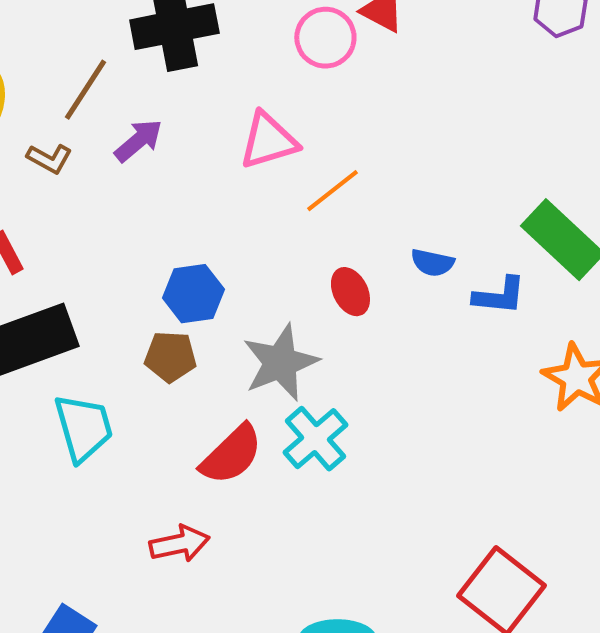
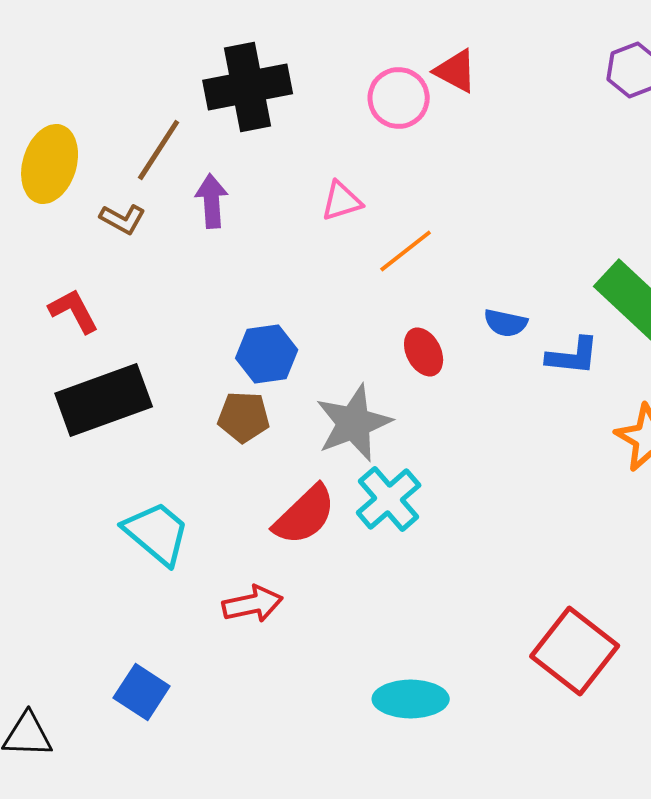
purple arrow: (138, 141) -> (212, 201), turned -54
pink triangle: (268, 141) -> (342, 201), size x0.7
cyan trapezoid: (83, 428) -> (157, 533), moved, turned -34

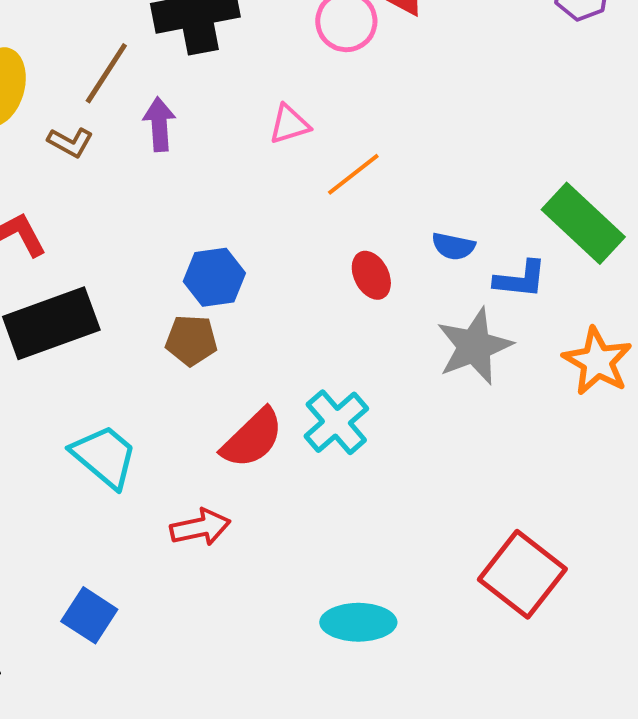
gray star: (354, 423) -> (474, 346), moved

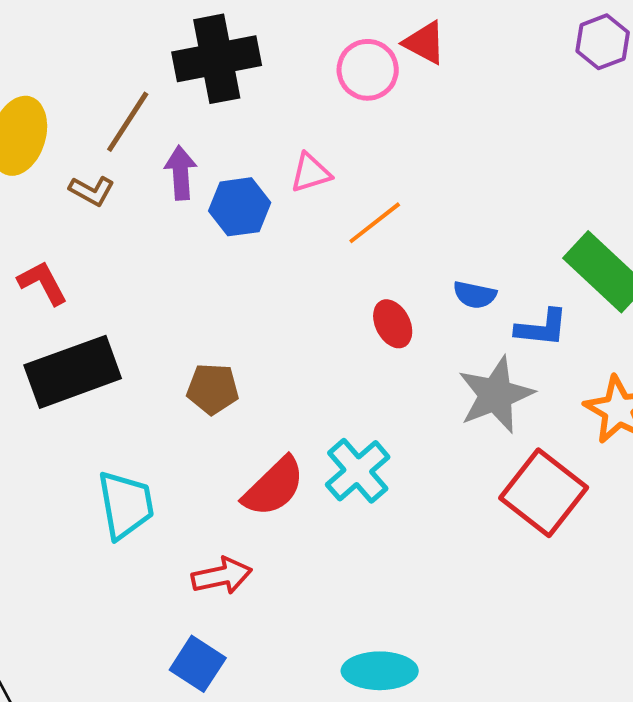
blue hexagon: (214, 277) -> (240, 207), moved
cyan trapezoid: (104, 456) -> (126, 505), turned 40
red square: (522, 574) -> (544, 493), moved
blue square: (89, 615) -> (198, 664), moved

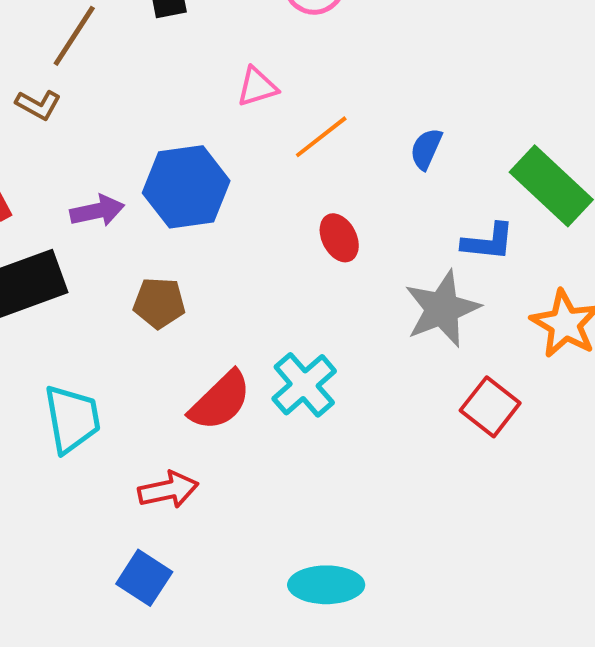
purple arrow: (181, 173) -> (97, 211), moved, turned 82
blue hexagon: (240, 207) -> (186, 187), moved, size x1.4
blue semicircle: (475, 295) -> (426, 149), moved, turned 102
red square: (544, 493) -> (490, 407), size x0.7

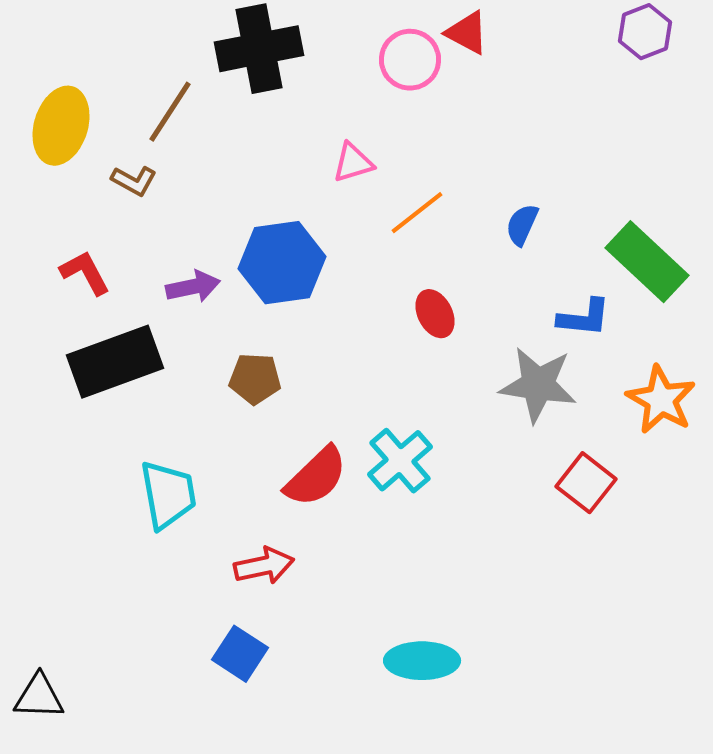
gray star: (442, 309) -> (538, 385), turned 30

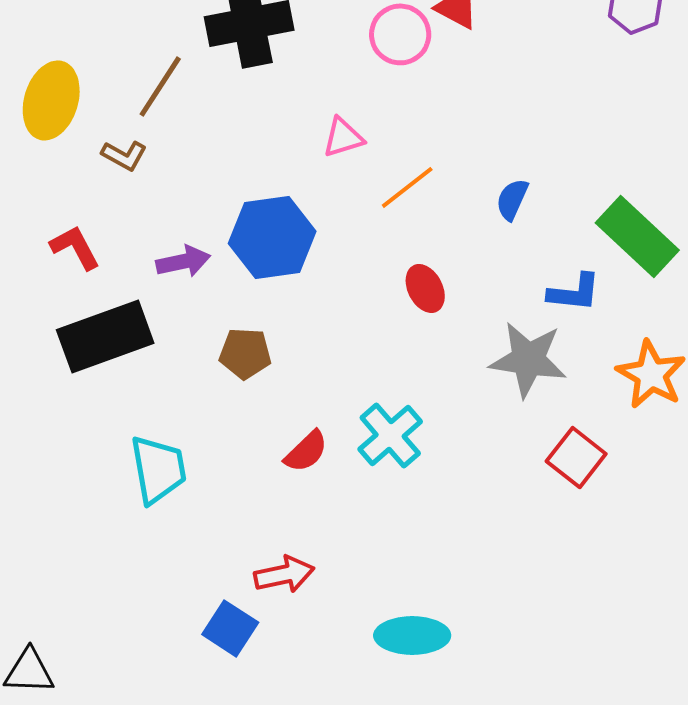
red semicircle: (316, 477) -> (306, 451), size x0.7
red arrow: (264, 566) -> (284, 574), moved

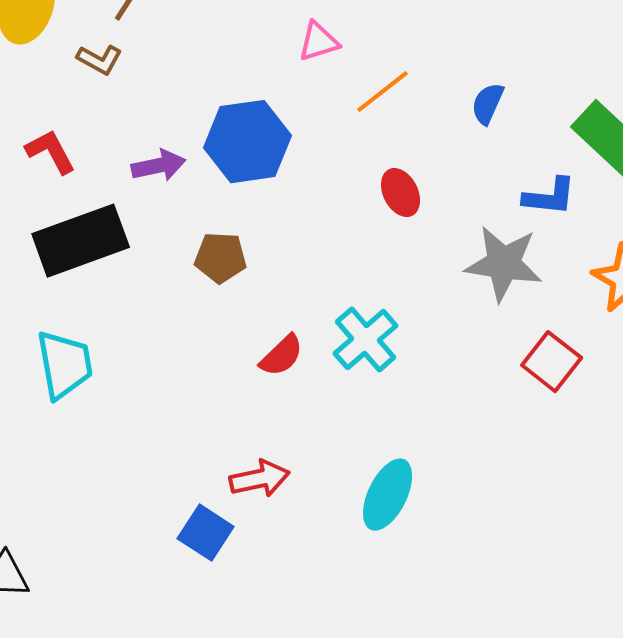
cyan trapezoid: (158, 469) -> (65, 365), moved
cyan ellipse: (412, 635) -> (388, 495), moved, turned -64

